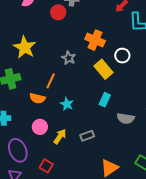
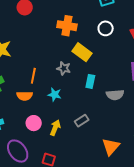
white circle: (122, 56) -> (106, 28), moved
gray star: (69, 58) -> (64, 68), moved

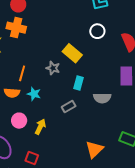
orange cross: (67, 26) -> (16, 28), moved
cyan star: (55, 95) -> (34, 94), moved
gray rectangle: (82, 121) -> (69, 106), moved

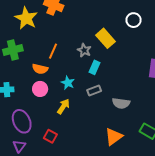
cyan rectangle: (79, 83) -> (95, 67), moved
cyan star: (34, 94) -> (68, 83), moved
gray semicircle: (102, 98) -> (121, 103), moved
pink circle: (19, 121) -> (40, 89), moved

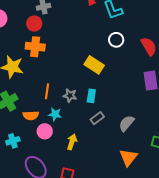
gray star: (84, 50) -> (70, 95), moved
orange semicircle: (40, 69) -> (31, 115), moved
cyan star: (68, 83) -> (55, 114), moved
gray semicircle: (121, 103) -> (127, 123), turned 138

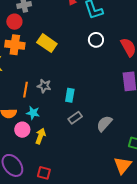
yellow rectangle: (94, 65) -> (47, 43), moved
gray star: (70, 95) -> (44, 86), moved
yellow arrow: (72, 142) -> (40, 136), moved
orange triangle: (128, 157) -> (123, 165), moved

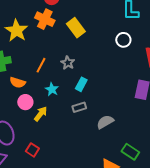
gray star: (44, 86) -> (68, 63), moved
cyan star: (33, 113) -> (52, 89), moved

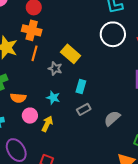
yellow rectangle: (76, 28) -> (71, 54), moved
white circle: (123, 40) -> (113, 34), size x1.6
gray star: (68, 63) -> (55, 69), moved
orange line: (41, 65) -> (35, 53), moved

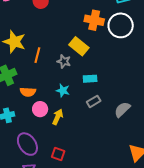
orange cross: (32, 30) -> (94, 20), moved
orange line: (35, 53) -> (37, 55), moved
cyan rectangle: (81, 87) -> (90, 79), turned 72

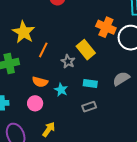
orange semicircle: (28, 92) -> (40, 82), moved
gray semicircle: (122, 110) -> (121, 79), moved
yellow arrow: (58, 117) -> (49, 129), moved

